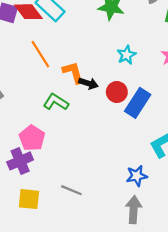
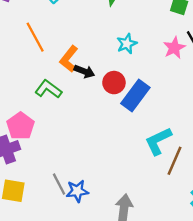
orange L-shape: (73, 73) -> (69, 59), turned -130
blue star: (137, 176) -> (77, 191), moved
gray line: (71, 190) -> (59, 184), turned 36

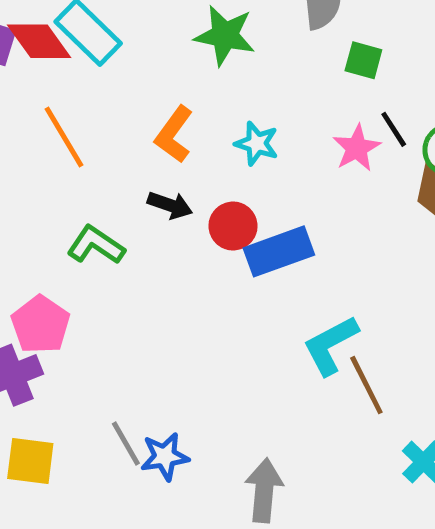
cyan star: (127, 44) -> (257, 143), turned -30
orange L-shape: (69, 59) -> (174, 134), moved
blue rectangle: (135, 95) -> (279, 251), turned 36
brown line: (175, 161) -> (366, 385), turned -48

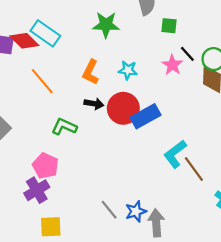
red circle: (233, 226) -> (123, 108), size x1.5
gray line: (126, 443) -> (109, 210), moved
blue star: (165, 457) -> (136, 211), moved

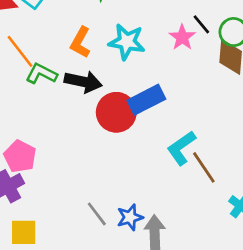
cyan star: (128, 70) -> (127, 42), size x1.5
black arrow: (94, 104) -> (83, 82), size x1.5
red circle: (123, 108) -> (116, 112), moved
green L-shape: (64, 127) -> (41, 74), moved

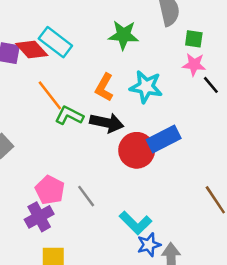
black line: (201, 24) -> (211, 85), moved
pink star: (182, 37) -> (194, 65), moved, turned -30
cyan L-shape: (181, 148) -> (136, 223), moved, turned -100
gray line: (97, 214) -> (86, 196), moved

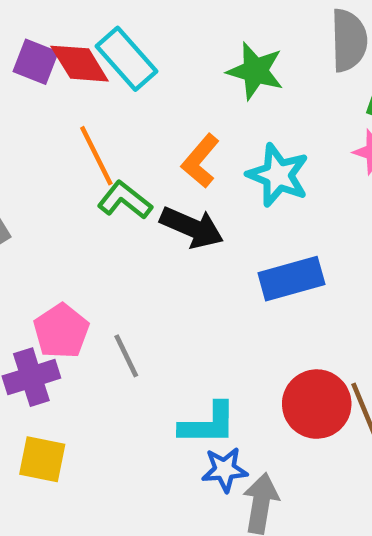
red circle: (137, 150) -> (317, 404), moved
cyan L-shape: (136, 223) -> (208, 424), turned -56

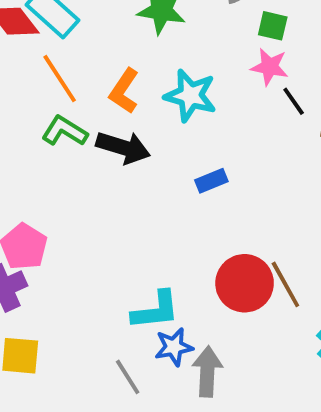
orange line: (96, 156) -> (60, 79), moved
blue rectangle: (291, 279) -> (211, 181), size x0.6
gray line: (126, 356) -> (128, 377), moved

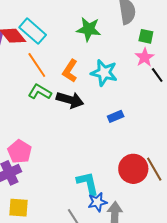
pink star: (270, 67) -> (145, 57), turned 30
cyan L-shape: (156, 310) -> (88, 183), turned -96

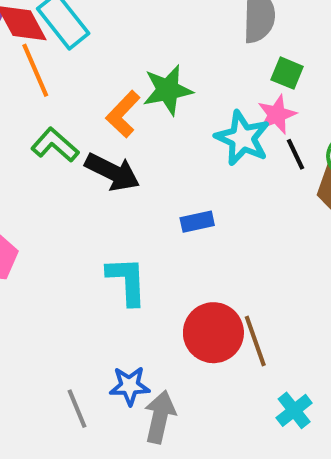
green star: (89, 29) -> (168, 90), moved, turned -30
orange line: (37, 65) -> (35, 70), moved
cyan star: (104, 73) -> (242, 138), moved
cyan L-shape: (88, 183) -> (127, 281), moved

